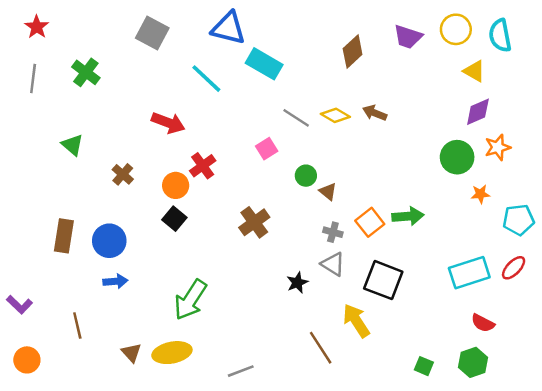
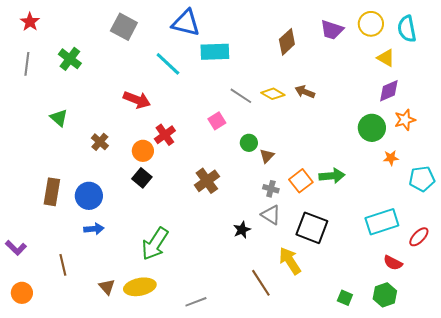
cyan rectangle: (264, 64) -> (215, 52), turned -32
brown triangle: (328, 192) -> (267, 156), turned 35
red ellipse: (514, 268) -> (419, 237), moved

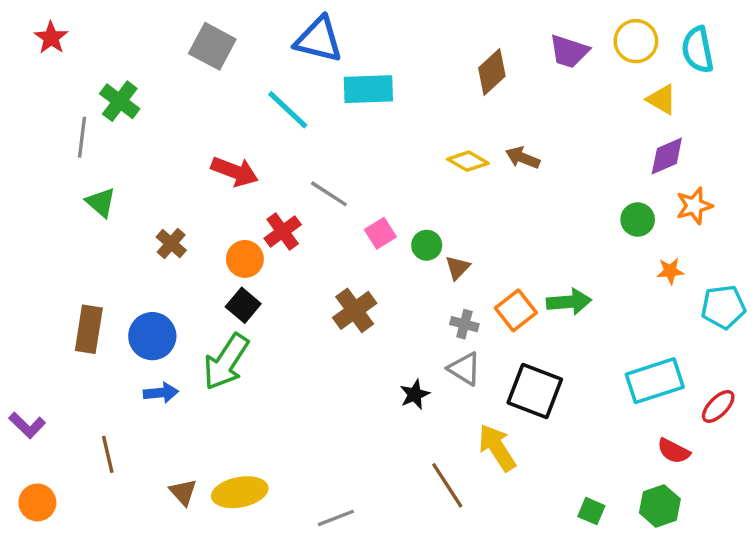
gray line: (27, 64) -> (82, 137), moved
gray line: (241, 96) -> (329, 194), moved
pink square: (217, 121) -> (380, 233), moved
green circle: (372, 128) -> (638, 220), size x0.7
green arrow: (155, 244) -> (226, 362), moved

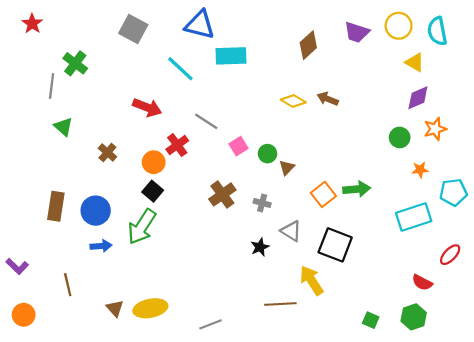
gray cross: (464, 324) -> (262, 203), moved
cyan rectangle: (655, 381) -> (414, 217), moved
brown line: (447, 485) -> (280, 304), turned -60

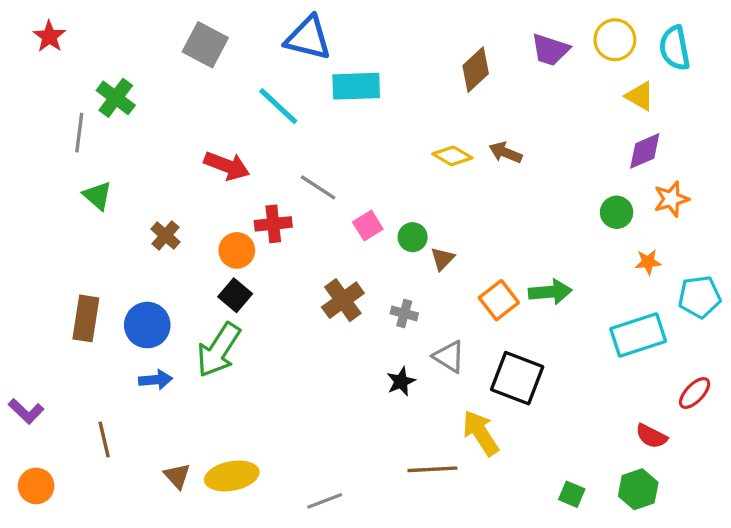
red cross: (177, 145) -> (273, 224), turned 30

